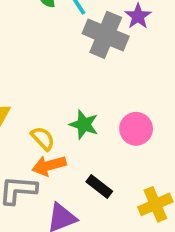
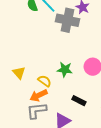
orange arrow: (49, 166) -> (39, 95), moved

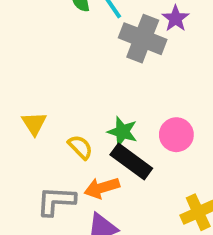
orange arrow: (39, 95) -> (102, 188), moved
black rectangle: (79, 101) -> (131, 162), moved, size x1.5

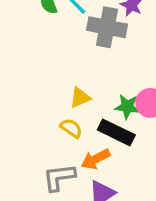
yellow triangle: (34, 123) -> (80, 98), moved, turned 50
green star: (122, 132) -> (127, 107), moved

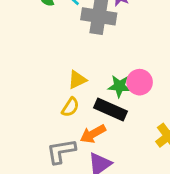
yellow semicircle: (71, 128) -> (70, 107), turned 90

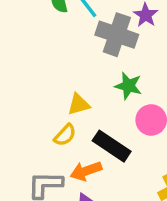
green star: (119, 86) -> (128, 86), moved

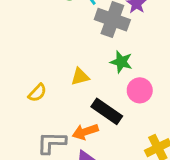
yellow semicircle: (65, 135) -> (37, 93), moved

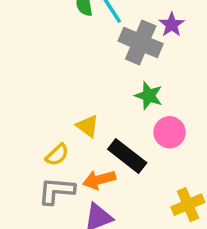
yellow triangle: (80, 77) -> (88, 126), moved, turned 48
yellow semicircle: (37, 93) -> (57, 155), moved

